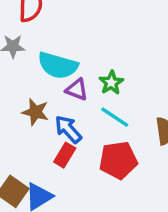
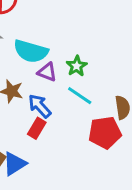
red pentagon: (118, 160) -> (105, 133), moved

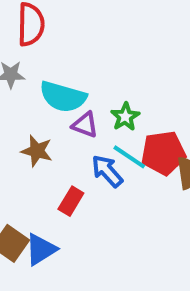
blue arrow: (40, 106) -> (107, 171), moved
red pentagon: (105, 133) -> (163, 153), moved

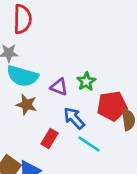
cyan semicircle: (63, 97) -> (22, 76), moved
cyan line: (129, 157) -> (89, 144), moved

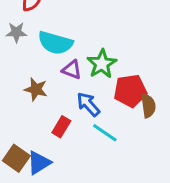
cyan semicircle: (22, 76) -> (55, 43), moved
green star: (86, 82) -> (102, 64), size x1.4

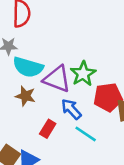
cyan semicircle: (55, 43) -> (28, 67), moved
purple triangle: (72, 70) -> (57, 79), size x1.6

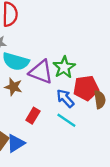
blue arrow: (71, 109) -> (65, 98), moved

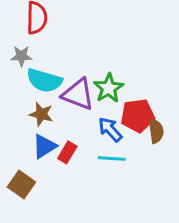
cyan line: (66, 120) -> (112, 159), turned -30
blue triangle: (16, 143) -> (44, 146), moved

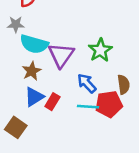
green star: (109, 88) -> (100, 50), moved
purple triangle: (78, 94) -> (61, 55), turned 44
brown star: (41, 114) -> (32, 71), turned 30
red pentagon: (138, 116) -> (109, 104), moved

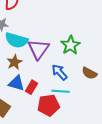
brown semicircle: (124, 85) -> (89, 73), turned 126
blue triangle: (34, 97) -> (16, 83), turned 48
red pentagon: (109, 104) -> (48, 105), moved

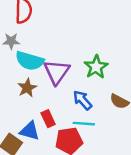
blue triangle: (16, 83) -> (30, 131), moved
red rectangle: (31, 87) -> (48, 119), turned -56

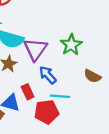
blue arrow: (83, 100) -> (48, 75), moved

